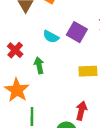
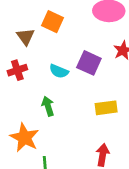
red cross: (15, 50) -> (17, 70), moved, turned 35

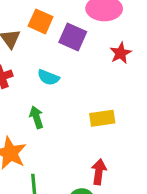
purple square: (89, 63) -> (73, 37), moved

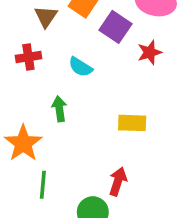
red star: (121, 53) -> (150, 52), moved

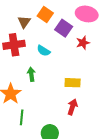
red cross: (28, 57) -> (14, 45), size x1.5
red arrow: (118, 182) -> (72, 107), moved

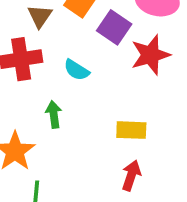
red star: (83, 43) -> (150, 55), size x1.5

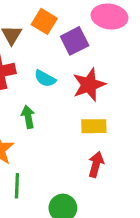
purple square: (114, 27) -> (75, 41), turned 32
red star: (150, 55) -> (89, 85), moved

